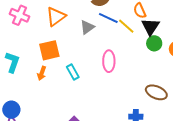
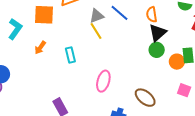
yellow line: (126, 26) -> (96, 31), moved
orange square: (49, 50) -> (44, 15), moved
pink ellipse: (109, 61) -> (103, 81), moved

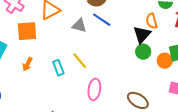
orange semicircle: (152, 14) -> (152, 21), moved
gray triangle: (97, 16) -> (79, 26), turned 42
yellow line: (96, 31) -> (80, 61), moved

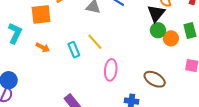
orange circle: (165, 61) -> (171, 38), moved
orange arrow: (27, 64) -> (43, 47), turned -88

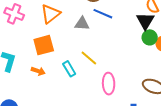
orange square: (41, 14) -> (44, 45), moved

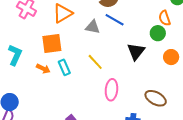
black triangle: (145, 21) -> (136, 51), moved
green circle: (150, 37) -> (158, 33), moved
cyan rectangle: (69, 69) -> (64, 67), moved

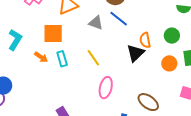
orange semicircle: (165, 18) -> (145, 40), moved
green circle: (158, 33) -> (172, 36), moved

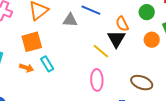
yellow line: (93, 58) -> (101, 51), moved

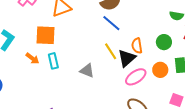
gray triangle: (70, 20) -> (87, 71), moved
yellow line: (101, 51) -> (111, 51), moved
pink ellipse: (97, 80) -> (136, 77), moved, turned 40

